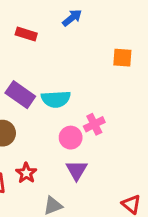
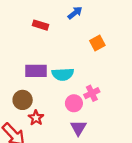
orange square: (122, 58) -> (97, 43), moved, turned -32
purple rectangle: (20, 95) -> (36, 71), turned -35
red star: (26, 173) -> (36, 118), moved

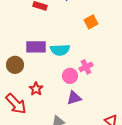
brown circle: (23, 100) -> (15, 65), moved
purple triangle: (78, 128) -> (74, 98), turned 42

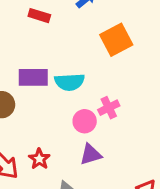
orange square: (91, 22) -> (116, 40), size x1.5
red star: (36, 89) -> (39, 159), moved

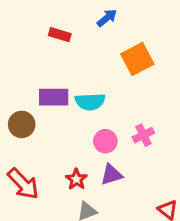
pink cross: (109, 108) -> (143, 135), moved
red star: (39, 159) -> (76, 179), moved

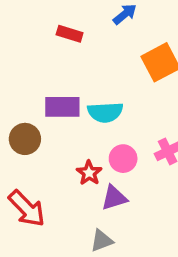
purple triangle: (111, 175) -> (114, 198), moved
red star: (76, 179) -> (89, 173), moved

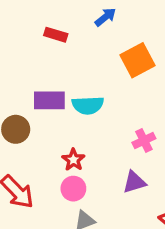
pink circle: (123, 159) -> (73, 189), moved
purple triangle: (114, 198) -> (134, 182), moved

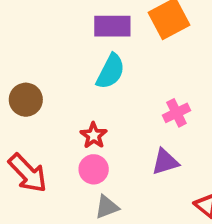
purple rectangle: (49, 100) -> (112, 26), moved
cyan semicircle: (88, 105) -> (111, 71), turned -60

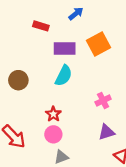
brown circle: (26, 100) -> (18, 80), moved
purple triangle: (165, 162) -> (106, 132), moved

